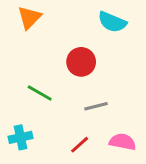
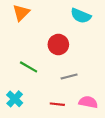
cyan cross: (20, 137) -> (15, 99), turned -35
red line: (80, 145) -> (57, 104), turned 48

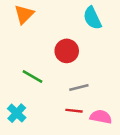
cyan semicircle: (81, 16) -> (92, 18), turned 42
red line: (57, 104) -> (74, 111), moved

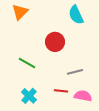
gray line: (79, 87) -> (75, 72), moved
cyan cross: (17, 113) -> (29, 96), moved

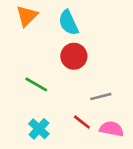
cyan semicircle: (76, 15) -> (69, 23), moved
red line: (61, 91) -> (82, 122), turned 32

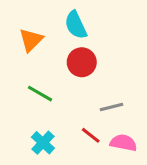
orange triangle: (27, 16) -> (31, 40), moved

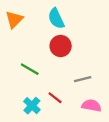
orange triangle: (31, 40) -> (14, 20), moved
red line: (91, 135) -> (55, 98), moved

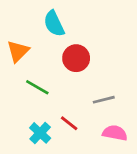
cyan semicircle: (56, 18) -> (54, 24), moved
orange triangle: (14, 20) -> (18, 51), moved

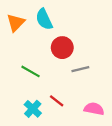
orange triangle: (18, 51) -> (16, 23), moved
gray line: (104, 100) -> (80, 69), moved

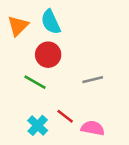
red circle: (62, 48) -> (48, 55), moved
pink semicircle: (94, 109) -> (93, 128), moved

